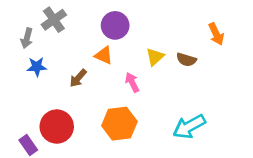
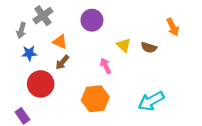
orange triangle: (104, 55) -> (60, 42), moved
yellow triangle: (155, 57) -> (124, 45), turned -35
red circle: (57, 127) -> (41, 84), moved

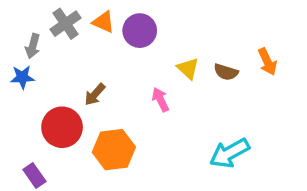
orange arrow: (173, 27) -> (267, 62), moved
orange triangle: (60, 42) -> (103, 22), moved
blue star: (29, 53) -> (22, 77), moved
orange hexagon: (95, 99) -> (114, 150), moved

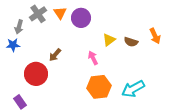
orange triangle: (103, 22) -> (60, 13), turned 32
yellow triangle: (188, 69) -> (109, 40), turned 40
orange hexagon: (114, 150) -> (99, 87), moved

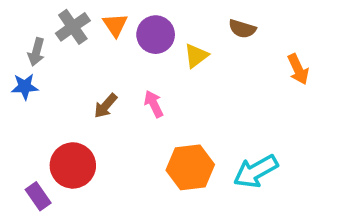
yellow triangle: (109, 40) -> (196, 56), moved
brown semicircle: (131, 42) -> (242, 29), moved
pink arrow: (93, 58) -> (154, 104), moved
red circle: (36, 74) -> (73, 165), moved

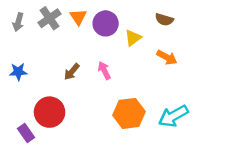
gray arrow: (36, 52) -> (18, 22), moved
orange arrow: (298, 69) -> (167, 57), moved, turned -36
blue star: (25, 87) -> (18, 72), moved

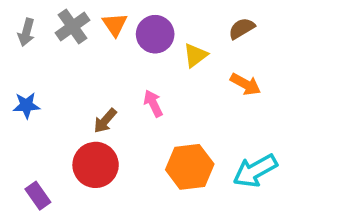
brown semicircle: (164, 20) -> (242, 28), turned 132
brown arrow: (72, 72) -> (105, 121), moved
red circle: (50, 112) -> (96, 165), moved

